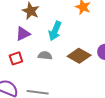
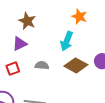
cyan arrow: (55, 31) -> (67, 41), moved

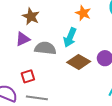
gray semicircle: (42, 65) -> (45, 48), moved, size x1.5
red square: (13, 69) -> (28, 76), moved

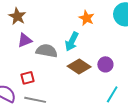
brown star: (31, 16) -> (17, 16), moved

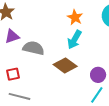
cyan arrow: (72, 42) -> (74, 40), moved
purple circle: (105, 64) -> (98, 75), moved

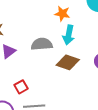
gray semicircle: (34, 48) -> (42, 44), moved

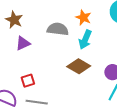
gray semicircle: (42, 44) -> (58, 29), moved

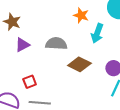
gray semicircle: (58, 29) -> (56, 44), moved
cyan arrow: (85, 40) -> (97, 33), moved

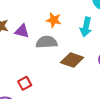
orange star: (81, 15) -> (54, 20), moved
purple triangle: (22, 45) -> (22, 31), moved, turned 49

